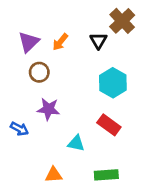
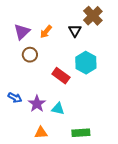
purple star: (48, 109) -> (37, 104), moved, turned 30
red rectangle: (109, 125) -> (61, 76), moved

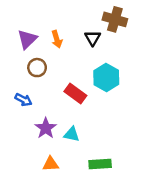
brown cross: (93, 16) -> (115, 19), turned -30
orange arrow: (46, 32) -> (57, 39), turned -56
blue arrow: (15, 98) -> (23, 100), moved

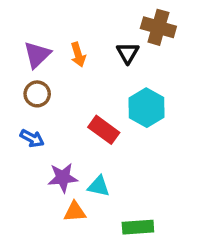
brown circle: (37, 68) -> (37, 94), moved
purple star: (46, 128) -> (63, 178), turned 30
orange triangle: (51, 164) -> (75, 212), moved

